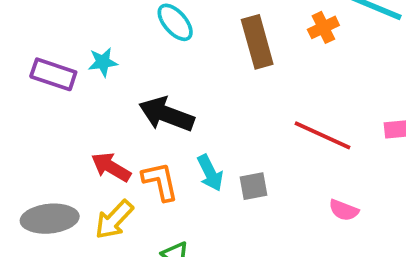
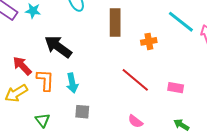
orange cross: (323, 27) -> (149, 41), moved
gray square: (253, 186) -> (82, 112), moved

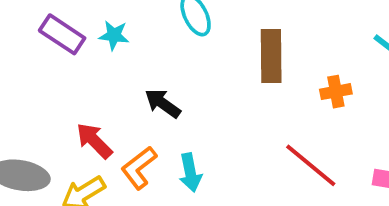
black arrow: (58, 47) -> (163, 103), size x0.7
orange L-shape: (45, 80) -> (139, 168), turned -130

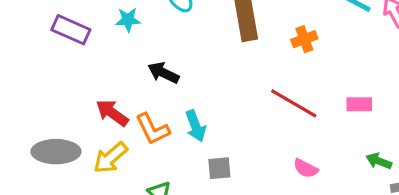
cyan star: (114, 35) -> (128, 20), moved
orange L-shape: (139, 168) -> (153, 129), turned -69

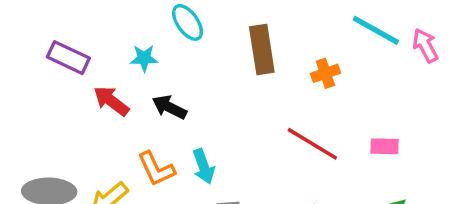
cyan star: (128, 20) -> (144, 58), moved
red arrow: (112, 113) -> (111, 101), moved

